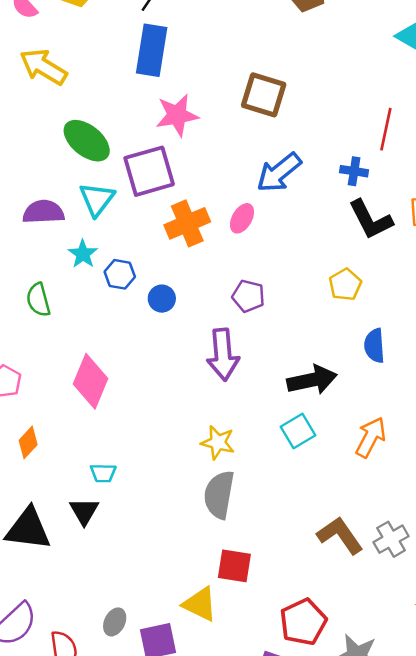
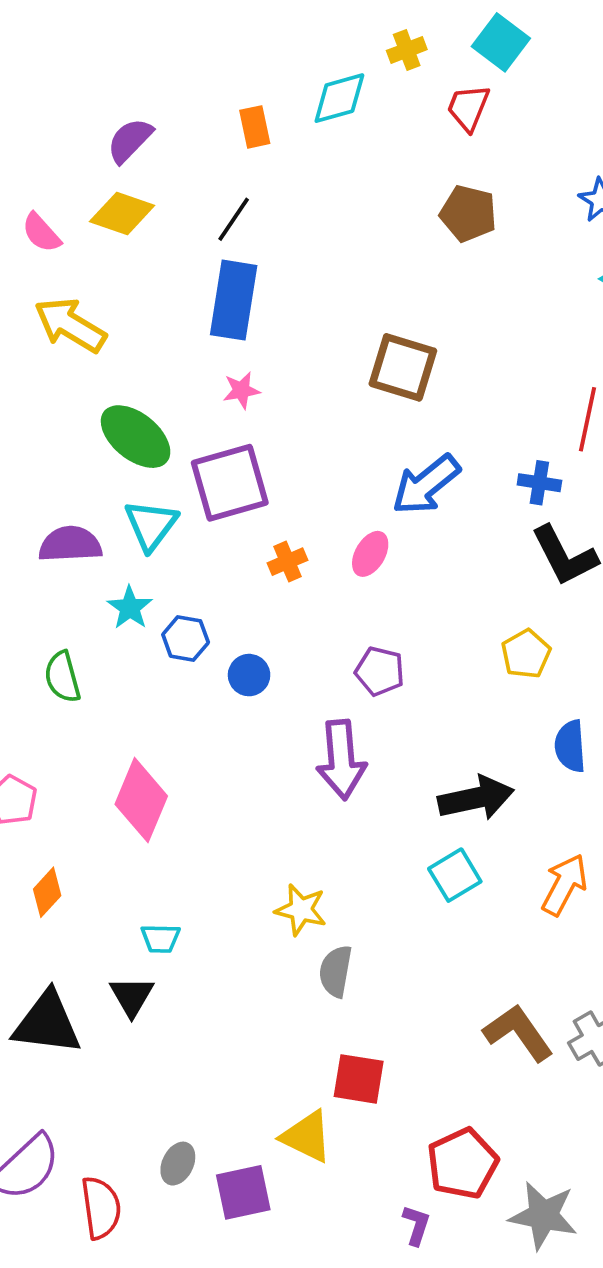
pink star: (177, 115) -> (241, 390), moved, size x0.6
orange cross: (187, 223) -> (287, 562), size x0.6
yellow star: (218, 442) -> (301, 910), moved
gray semicircle: (219, 495) -> (336, 971), size x0.7

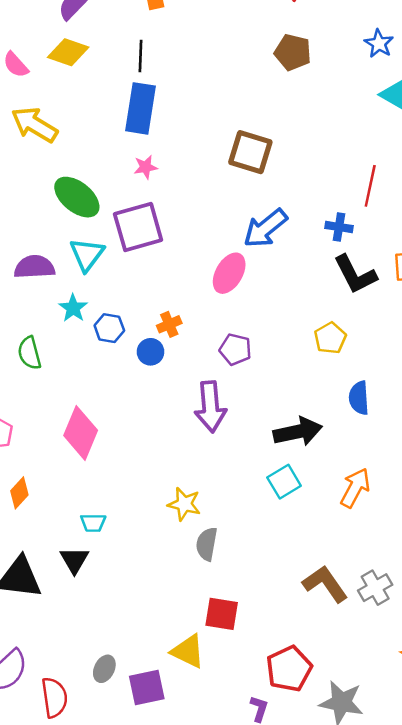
black line: (234, 219) -> (141, 56), turned -32
pink ellipse: (370, 554) -> (229, 273), size x1.4
orange cross: (287, 562) -> (169, 324), moved

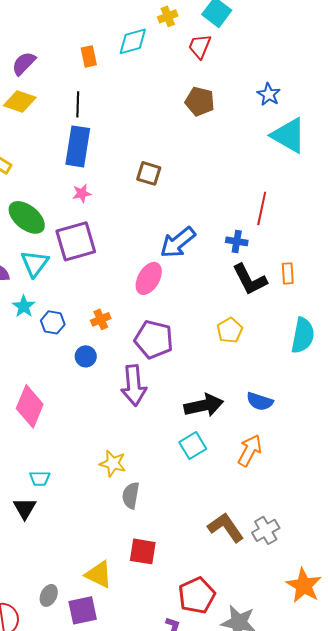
brown square: (250, 152) -> (149, 173), moved, size x0.7
purple pentagon: (235, 349) -> (154, 339), size x1.5
blue circle: (151, 352) -> (86, 356), moved
blue semicircle: (359, 398) -> (260, 401), moved, turned -68
yellow triangle: (188, 651) -> (99, 574), moved

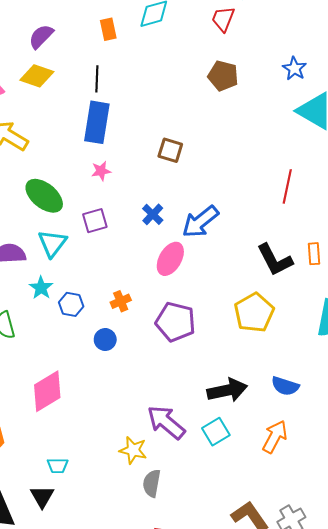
purple square: (76, 241) -> (95, 221), size x0.6
blue cross: (237, 241) -> (153, 214), moved, turned 35
yellow pentagon: (230, 330) -> (254, 313), size x1.5
purple arrow: (134, 385) -> (166, 422), moved, turned 135
pink diamond: (30, 406) -> (47, 391), turned 36

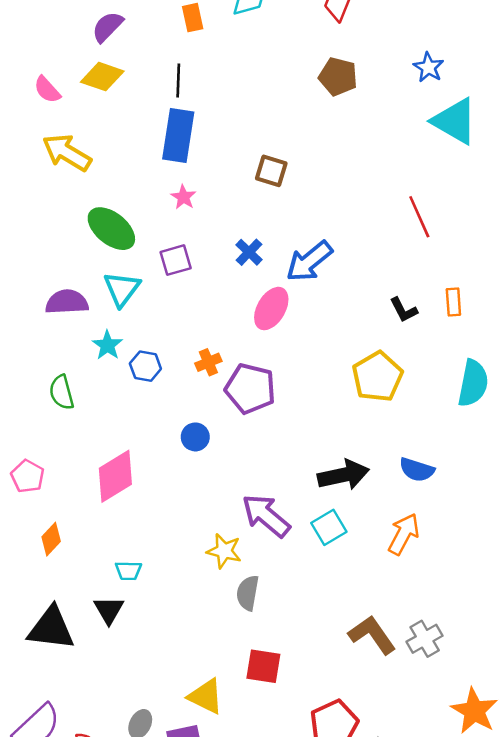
pink star: (101, 171) -> (183, 197), turned -30
red line: (287, 186) -> (419, 217), turned -36
black L-shape: (275, 260) -> (404, 310), size x0.6
purple pentagon: (176, 322) -> (250, 388), moved
blue circle: (105, 340) -> (195, 437), moved

